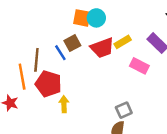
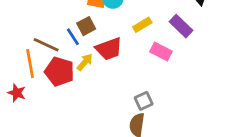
red trapezoid: (102, 48) -> (109, 49), moved
brown line: (36, 60) -> (46, 45), turned -70
yellow arrow: (64, 104) -> (85, 62), moved, turned 42

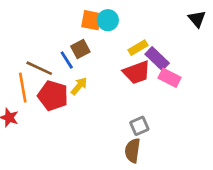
purple rectangle: (181, 26) -> (157, 59), moved
red trapezoid: (109, 49) -> (137, 72), moved
pink rectangle: (161, 51) -> (170, 78), moved

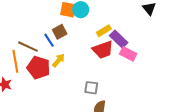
gray square: (139, 126) -> (91, 88), moved, turned 32

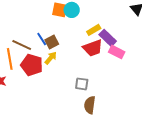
brown square: (60, 32) -> (52, 42), moved

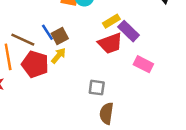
pink rectangle: (117, 52) -> (143, 64), moved

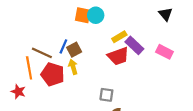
blue line: (47, 32) -> (63, 46), turned 56
yellow arrow: (59, 56) -> (73, 67), turned -56
pink rectangle: (143, 64) -> (164, 52), moved

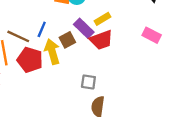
purple rectangle: (134, 45) -> (84, 28), moved
brown square: (74, 50) -> (67, 40), moved
yellow arrow: (73, 67) -> (52, 52), size x1.5

